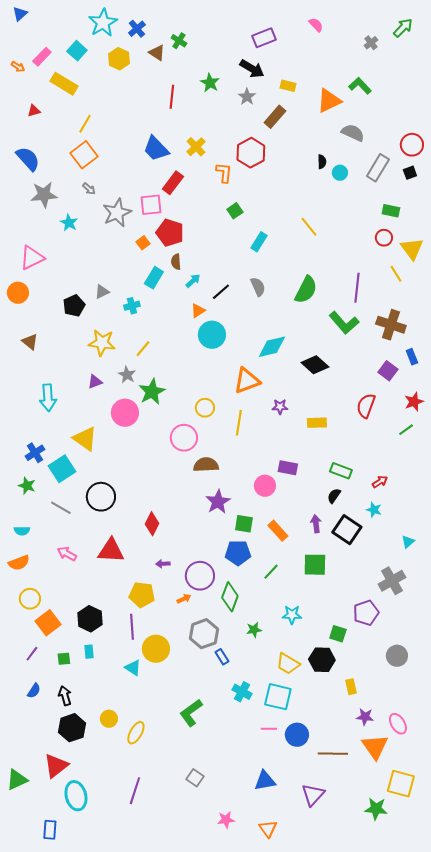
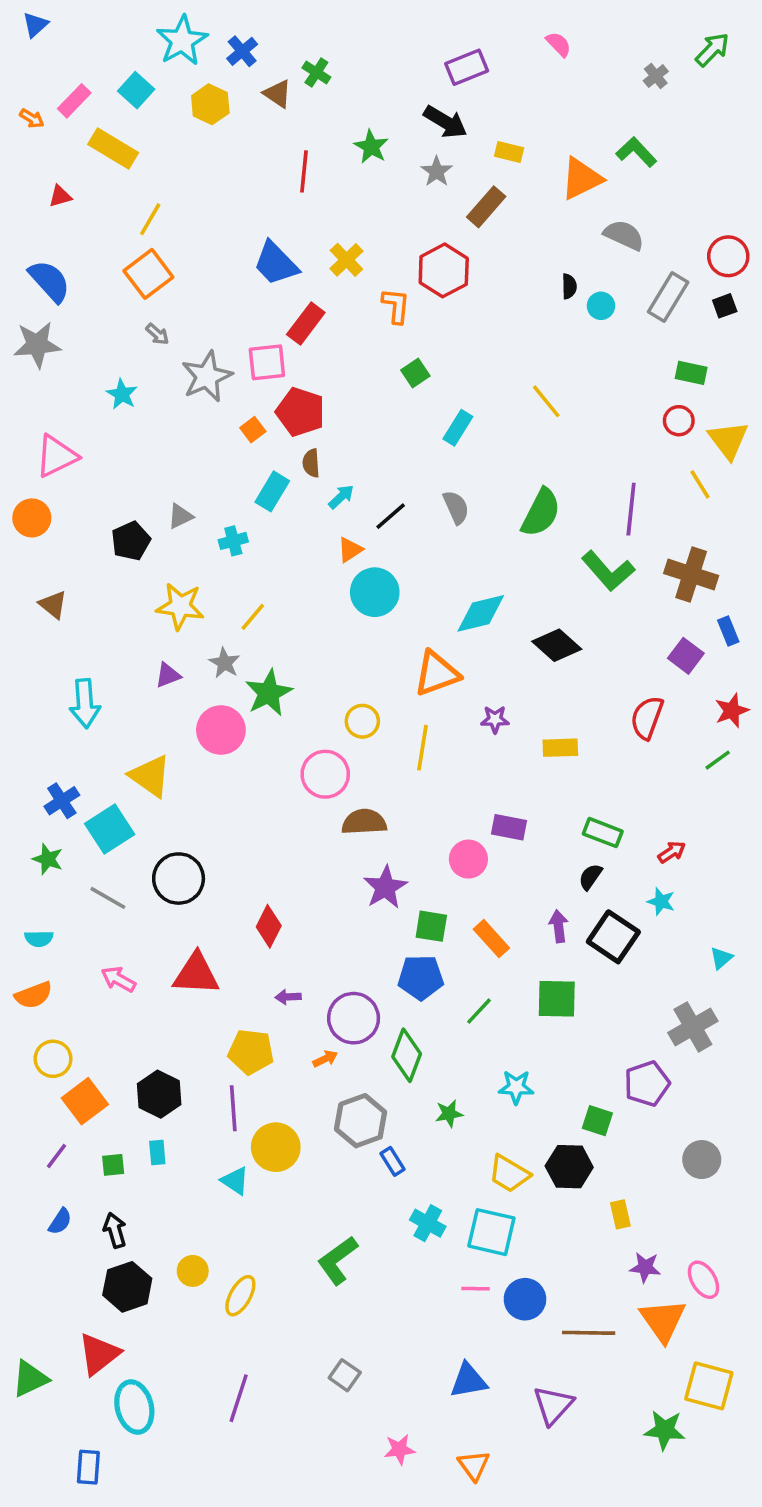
gray star: (44, 195) -> (37, 345), moved

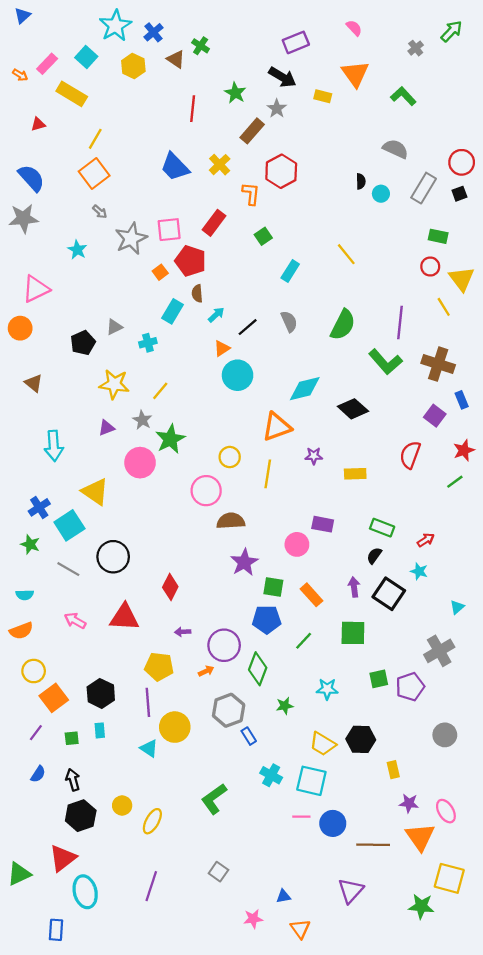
orange triangle: (582, 179) -> (355, 74), moved, turned -40
brown rectangle: (486, 207) -> (252, 131), moved
red rectangle: (306, 323) -> (214, 223), moved
green square: (597, 1121) -> (379, 679), moved, turned -30
blue triangle: (468, 1381) -> (283, 896), moved, size x0.6

